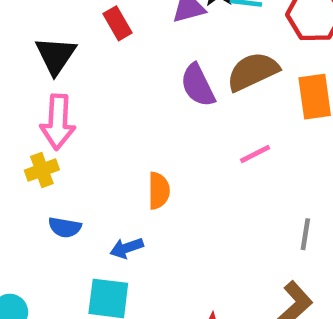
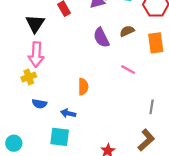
brown semicircle: (253, 71) -> (127, 31), size x0.6
pink line: (255, 154) -> (128, 70), turned 56
blue arrow: (127, 248) -> (68, 113), turned 32

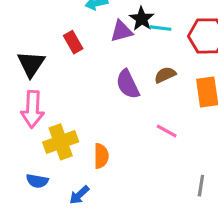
yellow cross: (29, 77) -> (61, 142), moved, size x1.5
blue arrow: (68, 113) -> (79, 195), turned -56

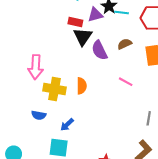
red rectangle: (73, 42) -> (75, 22), moved, turned -48
black triangle: (31, 64) -> (83, 37), moved
yellow cross: (61, 142) -> (54, 89), turned 30
orange semicircle: (101, 156) -> (82, 86), moved

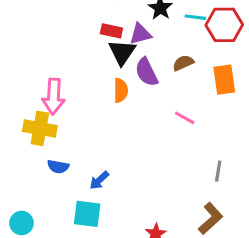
cyan line: (121, 13) -> (195, 17), moved
purple triangle: (95, 15) -> (140, 34), moved
orange semicircle: (82, 86) -> (121, 90), moved
yellow cross: (54, 89) -> (40, 128), moved

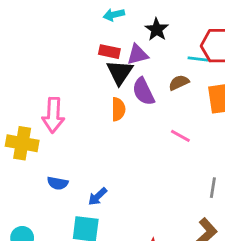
cyan line: (195, 17) -> (198, 59), moved
yellow cross: (40, 128) -> (22, 143), moved

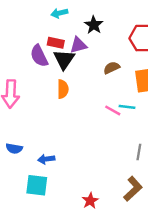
cyan line: (198, 59) -> (127, 107), moved
purple semicircle: (143, 92) -> (39, 56), moved
blue arrow: (98, 196) -> (46, 159), turned 35

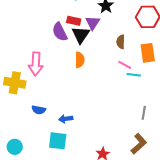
purple triangle: (78, 45) -> (93, 23), turned -42
brown semicircle: (112, 68) -> (121, 42), turned -64
pink line: (113, 110) -> (125, 65), moved

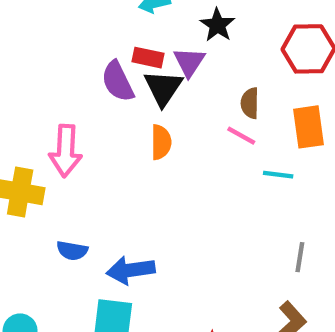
pink line: (125, 65) -> (241, 136), moved
blue arrow: (66, 119) -> (131, 270), size x1.5

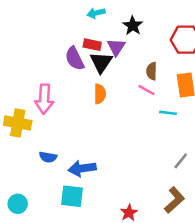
gray line: (300, 257) -> (181, 161), turned 30

